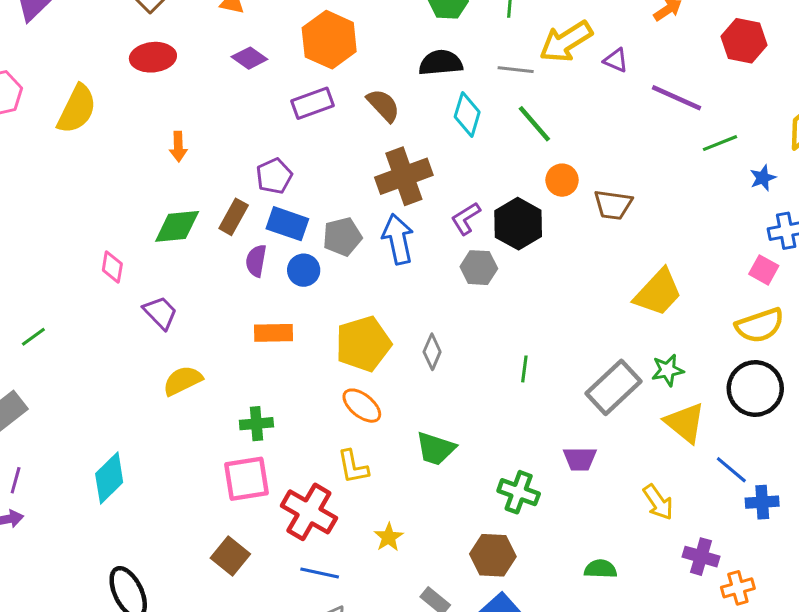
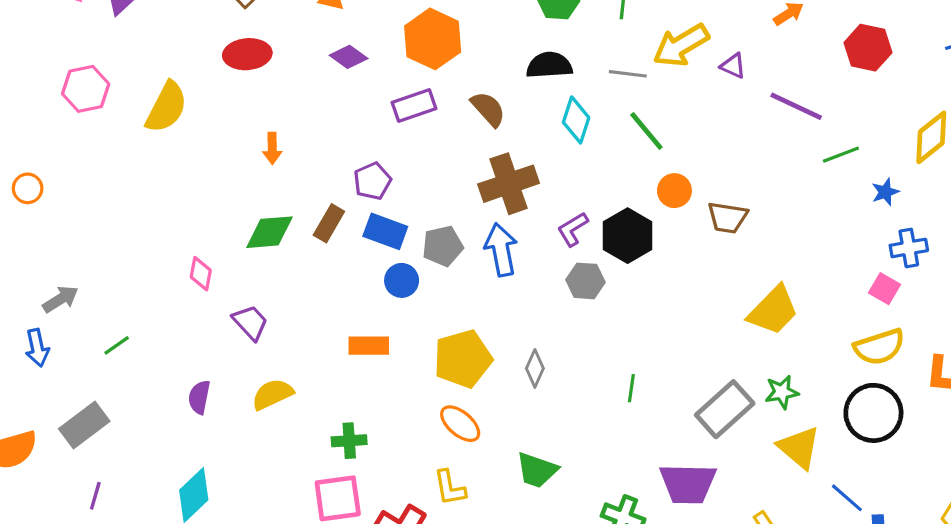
purple semicircle: (256, 261) -> (199, 397), moved
purple trapezoid: (580, 459) -> (688, 484), size x1.6

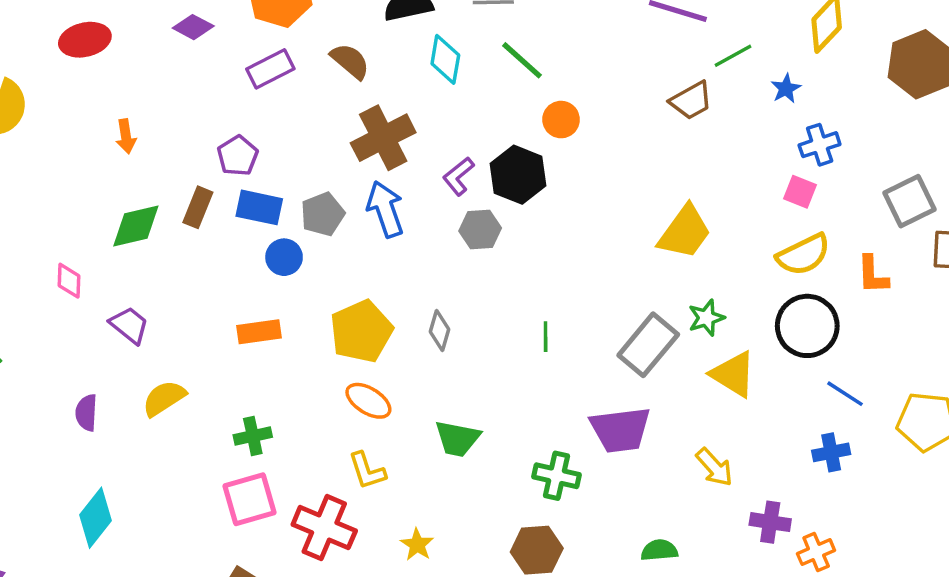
brown trapezoid: (728, 218) -> (691, 101), moved, turned -30
blue line: (847, 498) -> (845, 394), moved

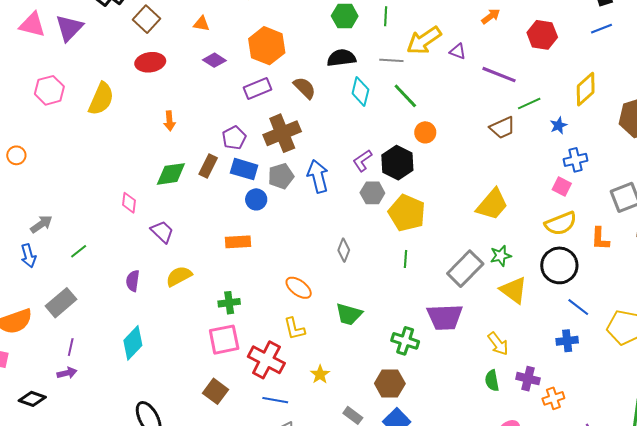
brown cross: (383, 138) -> (282, 133), moved
yellow pentagon: (361, 331) -> (407, 213), moved, turned -30
green semicircle: (659, 550) -> (492, 381), moved, turned -100

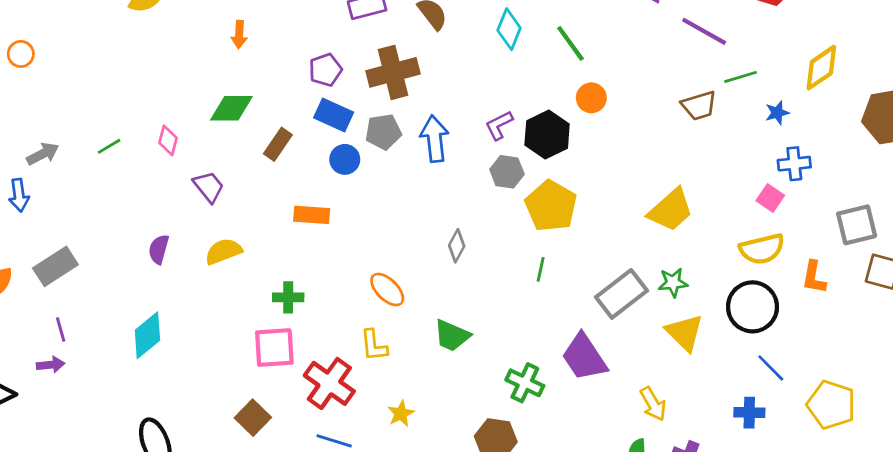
brown rectangle: (208, 166) -> (278, 144), moved
green line: (79, 251) -> (109, 146), moved
purple trapezoid: (445, 317) -> (584, 357), turned 51
purple line: (71, 347) -> (61, 330), turned -36

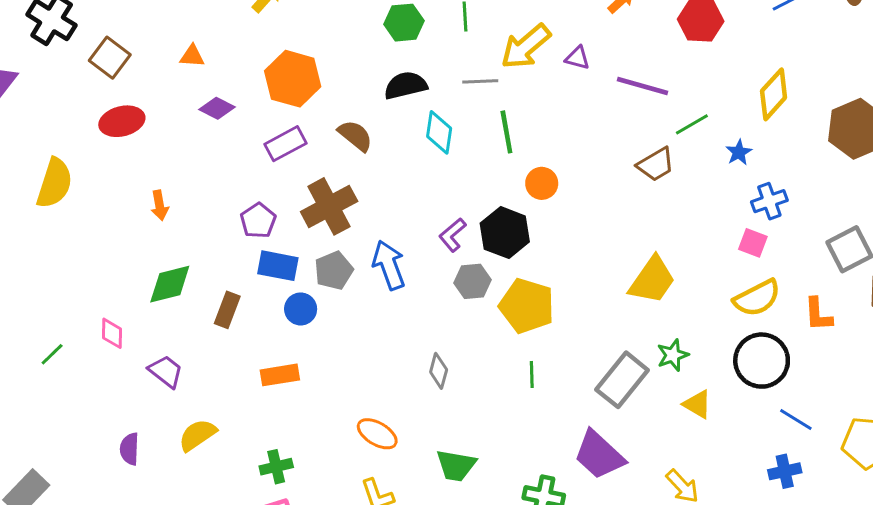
green line: (570, 43) -> (506, 132), turned 39
yellow triangle: (685, 333) -> (697, 404), size x0.7

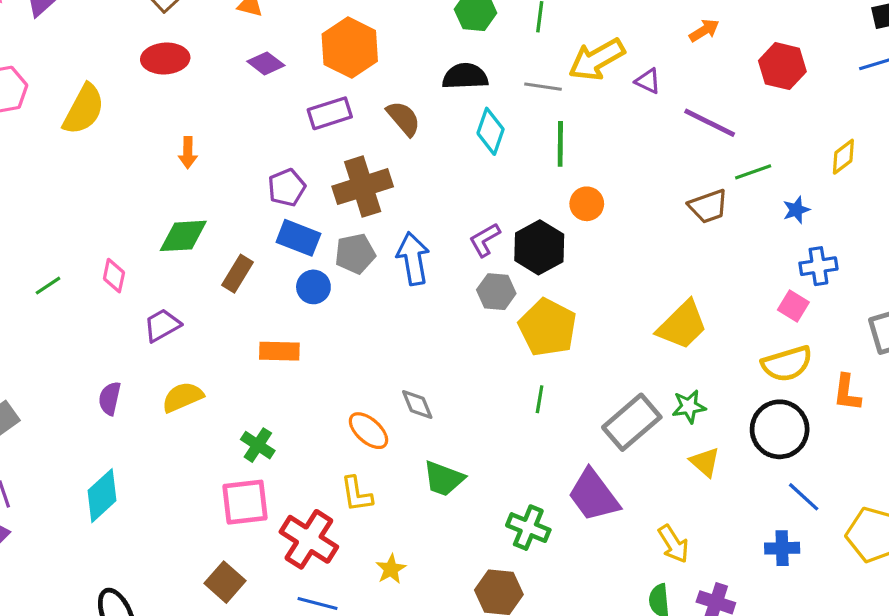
yellow diamond: (774, 94) -> (843, 157), size x0.7
purple trapezoid: (166, 371) -> (162, 325), turned -78
gray diamond: (439, 371) -> (417, 404), moved, turned -48
green cross: (276, 467) -> (258, 445), turned 36

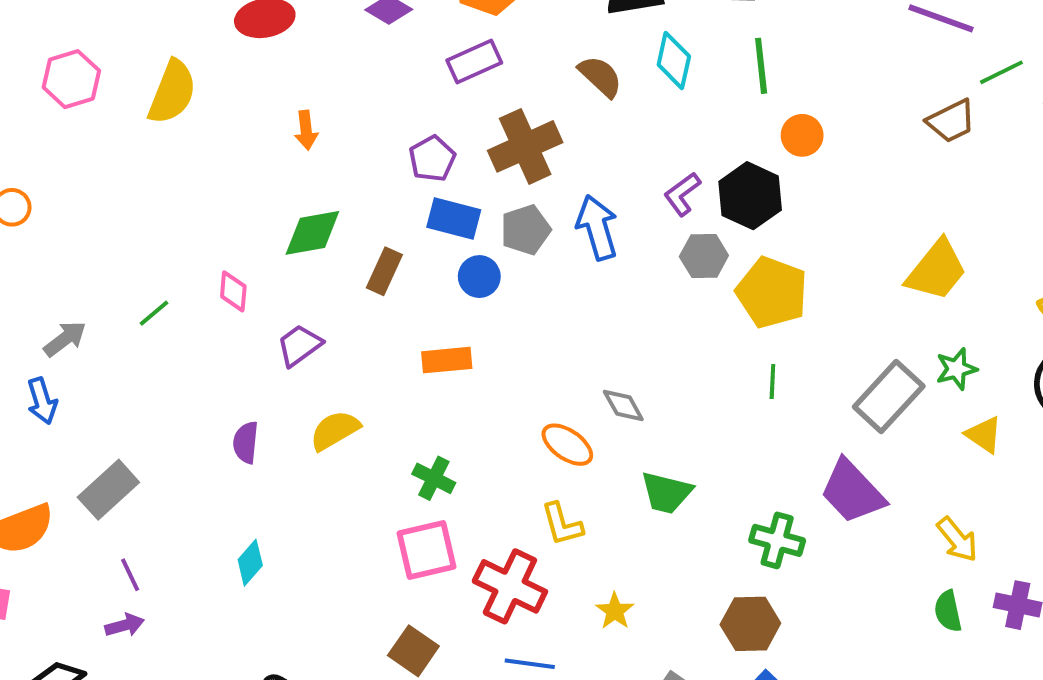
brown semicircle: (403, 118) -> (600, 76), moved
cyan diamond: (102, 496) -> (250, 563), size x0.7

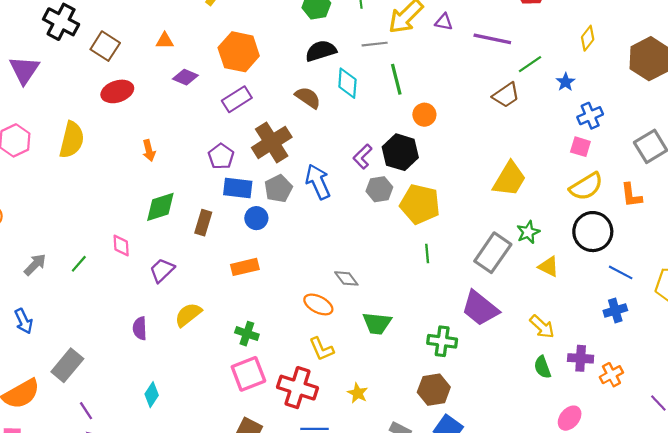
gray arrow: (65, 339) -> (35, 265), moved

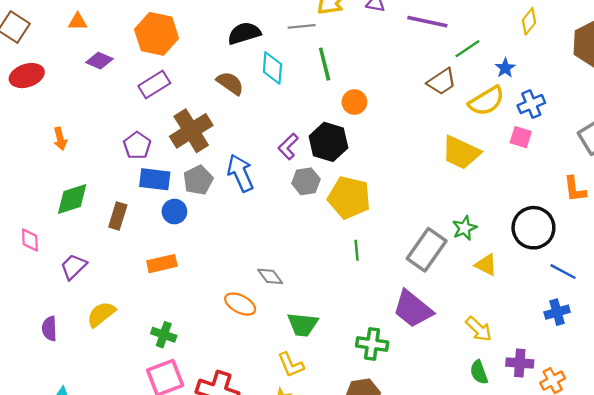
yellow trapezoid: (509, 179) -> (461, 153), moved, turned 84
yellow semicircle: (586, 186) -> (486, 101), moved
yellow L-shape: (322, 349) -> (291, 365), moved

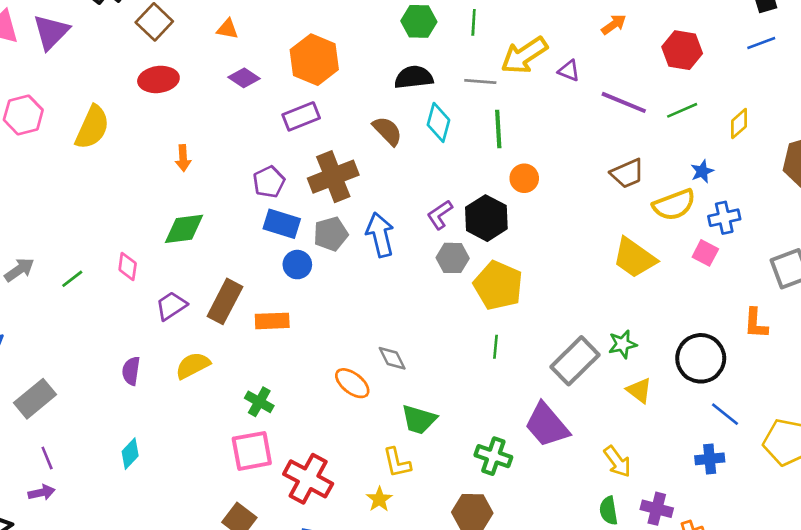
green line: (467, 49) -> (682, 110), moved
brown rectangle: (118, 216) -> (225, 301), moved, size x1.4

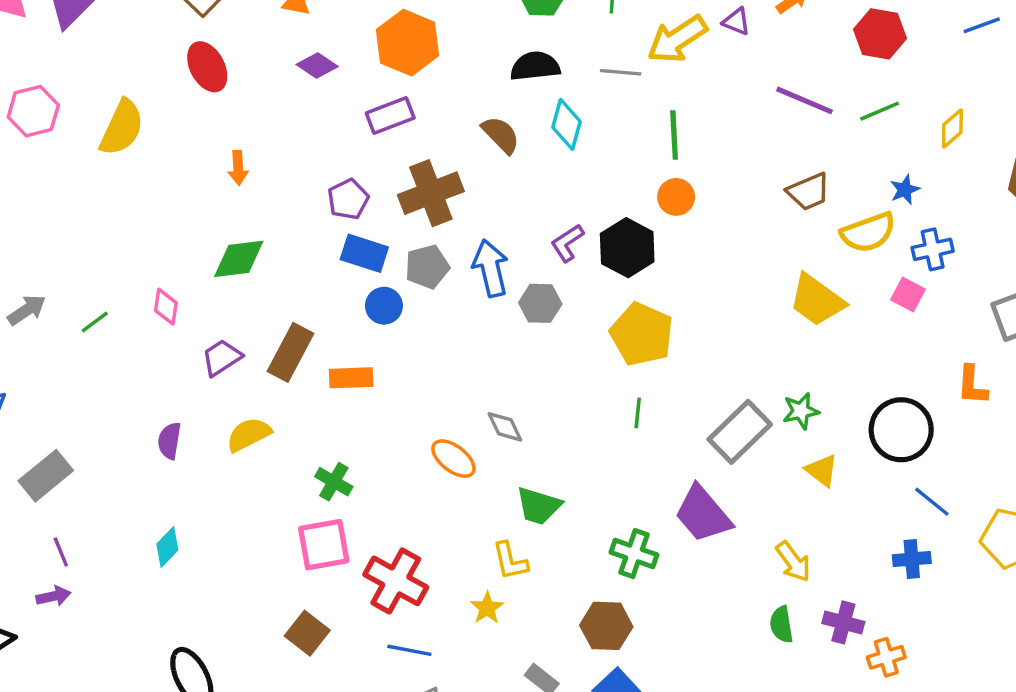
purple triangle: (569, 71) -> (736, 21), moved
red ellipse: (158, 79) -> (207, 67), turned 69
green line: (498, 129) -> (674, 135), moved
gray hexagon: (453, 258) -> (540, 303), moved

